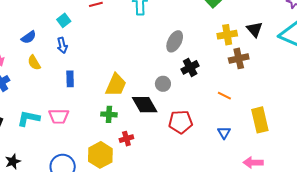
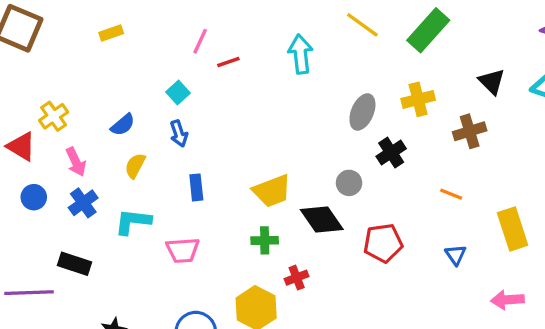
yellow cross: (227, 35) -> (418, 99), moved
yellow semicircle: (34, 63) -> (135, 166), turned 63
yellow trapezoid: (116, 85) -> (272, 191), turned 50
cyan L-shape: (29, 118) -> (133, 222), moved

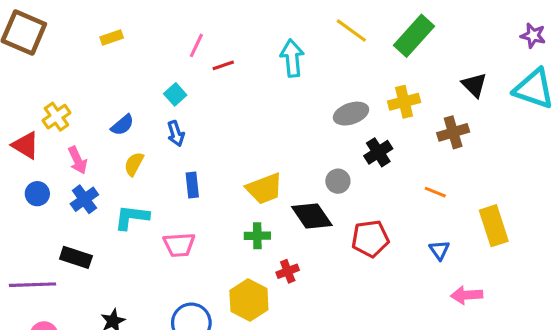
gray ellipse: (362, 112) -> (351, 114), turned 48
pink arrow: (507, 300) -> (467, 295), moved

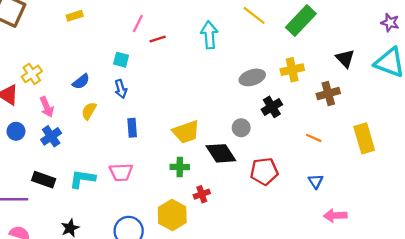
cyan square: (175, 94) -> (121, 60), turned -35
cyan L-shape: (132, 217) -> (82, 179), moved
yellow rectangle: (494, 226) -> (364, 138), moved

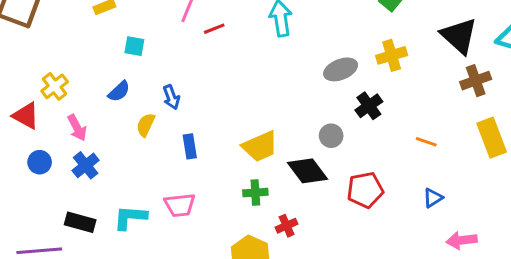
black triangle: (345, 58) -> (459, 36), size x1.5
cyan square: (121, 60) -> (134, 46), moved
brown cross: (328, 93) -> (476, 81), moved
yellow semicircle: (89, 111) -> (146, 125), moved
blue triangle: (316, 181) -> (433, 198), turned 35

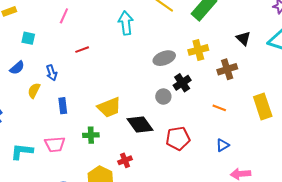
red line: (214, 29) -> (82, 50), moved
black triangle: (459, 36) -> (243, 38), size x0.6
brown cross: (476, 81) -> (227, 69), moved
gray circle: (331, 136) -> (163, 97), moved
green cross: (255, 193) -> (91, 135), moved

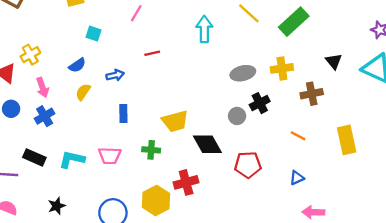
blue arrow: (52, 73) -> (115, 75), turned -91
yellow semicircle: (34, 90) -> (83, 92), moved
red cross: (125, 160) -> (186, 182), size x1.5

